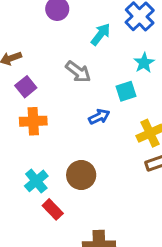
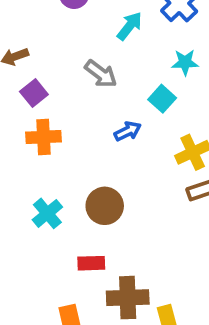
cyan star: (144, 63) -> (185, 62), turned 30
cyan square: (126, 91) -> (162, 99), turned -30
red rectangle: (53, 209) -> (91, 263), moved, turned -48

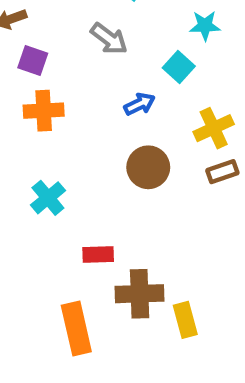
purple square: (34, 93) -> (33, 60), turned -32
brown circle: (105, 206) -> (148, 167), moved

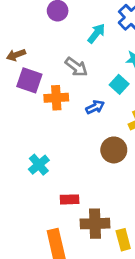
purple square: (33, 60) -> (29, 80), size x1.4
orange cross: (44, 111) -> (56, 98), moved
brown circle: (148, 167) -> (114, 150), moved

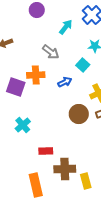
purple square: (29, 80) -> (16, 87), moved

